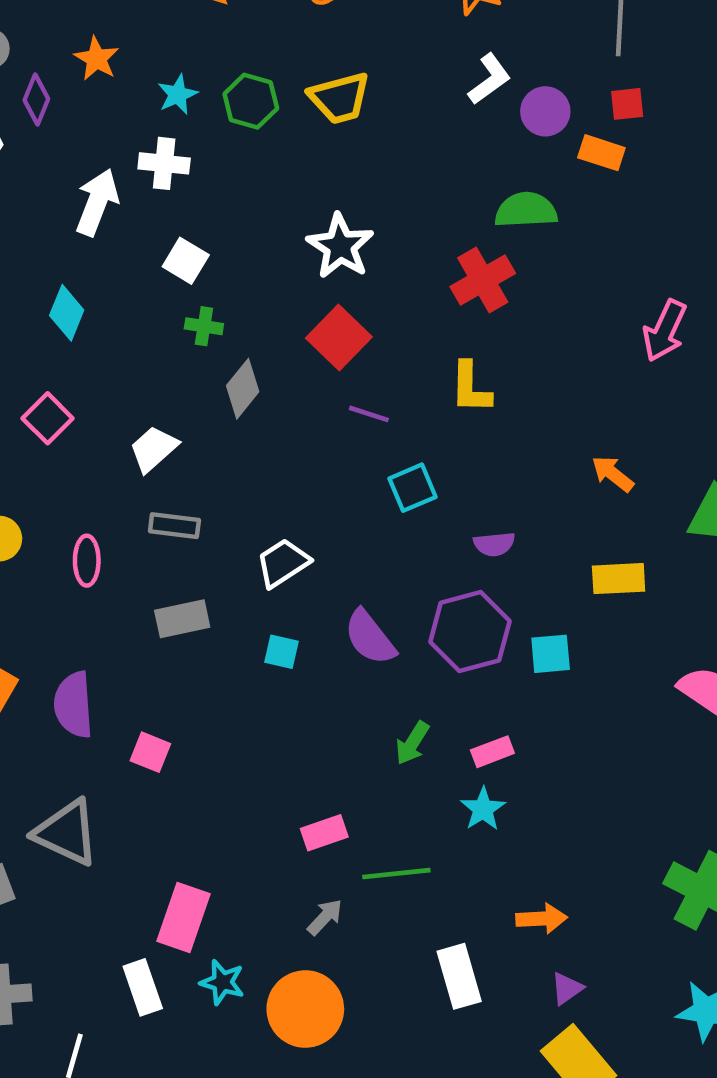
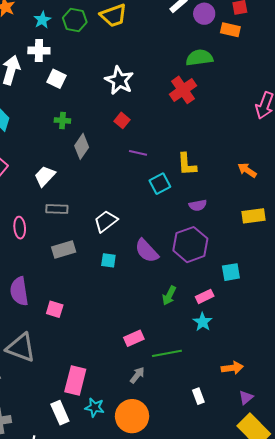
white square: (186, 261) -> (56, 79), moved
red square: (339, 337) -> (122, 120), size x0.6
yellow L-shape: (471, 388) -> (187, 164), moved
cyan square: (551, 654) -> (231, 272), moved
white rectangle: (459, 976) -> (198, 396), size x0.6

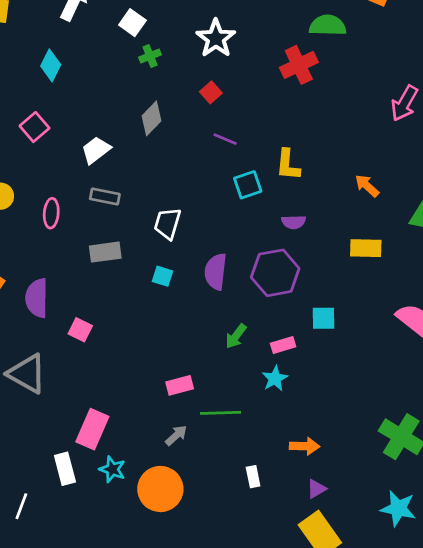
green cross: (62, 120) -> (150, 56), moved, turned -35
white trapezoid: (106, 221) -> (167, 223), turned -45
purple semicircle: (147, 251) -> (216, 272), turned 40

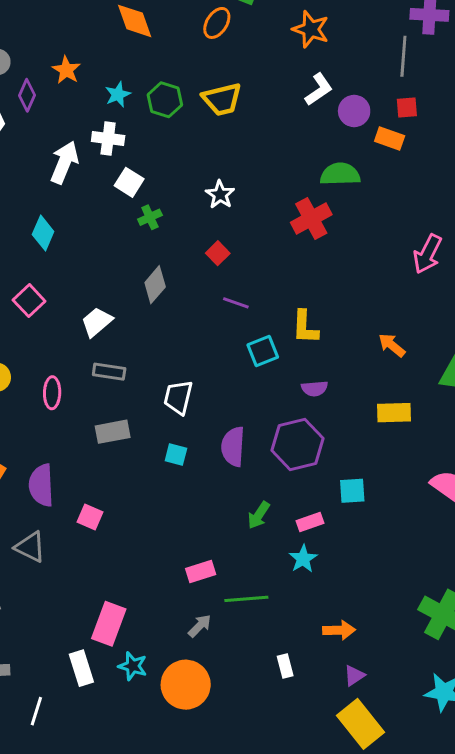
white star: (216, 38) -> (220, 195), size x0.7
gray triangle: (27, 374) -> (30, 547), moved, size x0.7

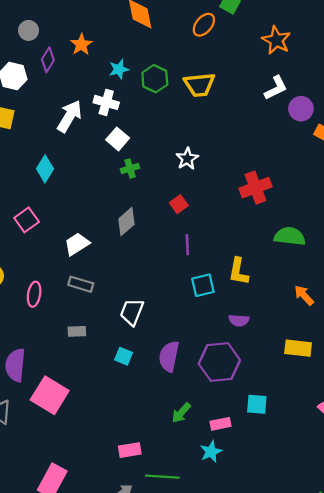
green semicircle: (340, 174) -> (290, 236), moved
purple line: (236, 303) -> (187, 245), turned 60
gray rectangle: (113, 432) -> (77, 331), size x0.7
pink square: (90, 517) -> (50, 395), size x1.8

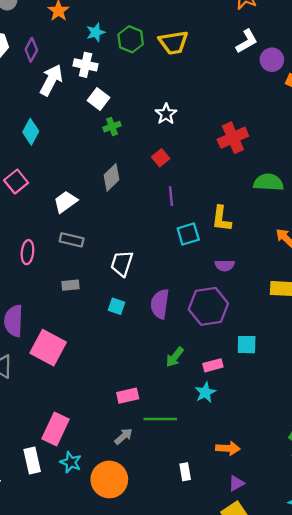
purple diamond: (48, 60) -> (31, 50), moved

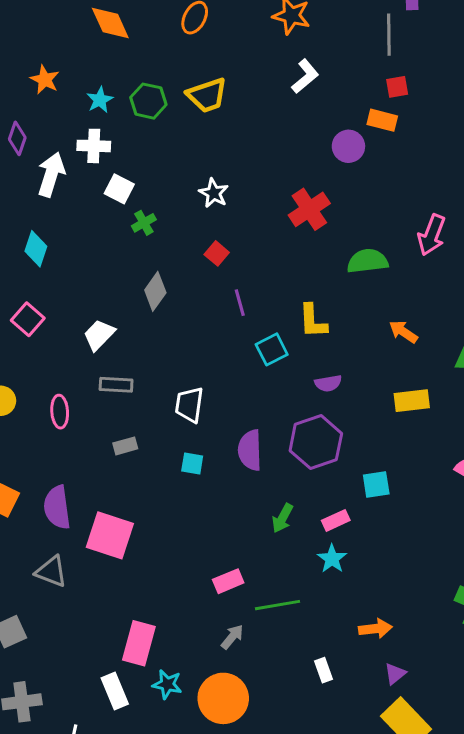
purple circle: (272, 60) -> (348, 146), moved

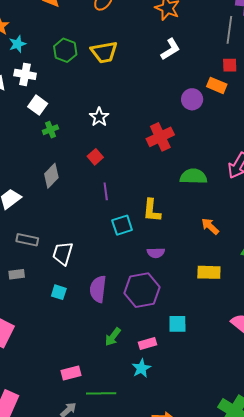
cyan star: (100, 100) -> (17, 44), moved
gray rectangle: (116, 385) -> (27, 240), moved

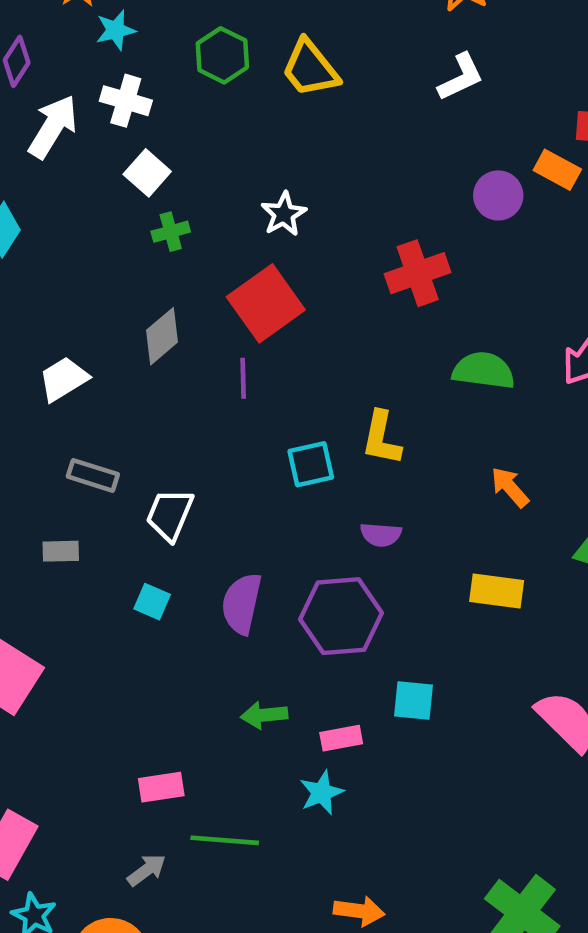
yellow trapezoid: (104, 52) -> (310, 68), turned 56
red square: (95, 157) -> (266, 303), size x2.0
purple line: (106, 191) -> (243, 378), moved
green arrow: (113, 337) -> (264, 715), turned 42

